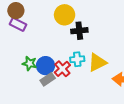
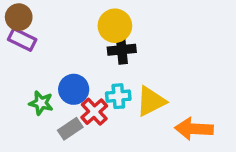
yellow circle: (65, 15) -> (115, 26), moved
blue circle: (45, 66) -> (74, 89), moved

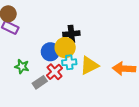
yellow circle: (115, 26) -> (65, 48), moved
blue circle: (74, 89) -> (50, 52), moved
orange arrow: (194, 129) -> (124, 69), moved

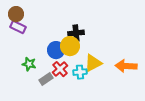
cyan cross: (69, 62) -> (80, 72), moved

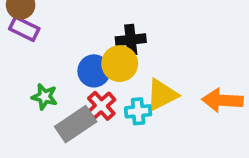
gray rectangle: (46, 79) -> (76, 124), size x1.5

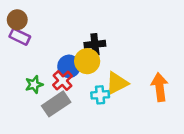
green star: (44, 97) -> (34, 84), turned -30
orange arrow: (222, 100) -> (160, 87), turned 80
red cross: (101, 106) -> (63, 81), moved

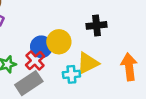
black cross: (95, 44) -> (97, 25), moved

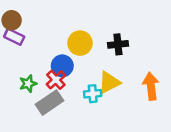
yellow circle: (59, 42) -> (80, 43), moved

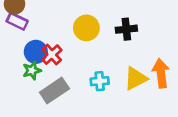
blue circle: (62, 66) -> (36, 52), moved
red cross: (56, 80) -> (52, 55), moved
yellow triangle: (109, 82) -> (136, 78), moved

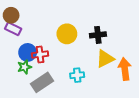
red cross: (52, 55) -> (40, 55), turned 35
yellow triangle: (136, 78) -> (105, 59), moved

